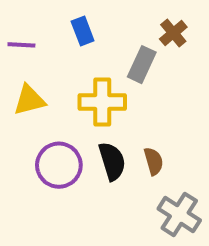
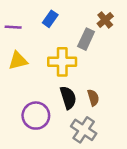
blue rectangle: (83, 31) -> (50, 19), turned 56
purple circle: (59, 165) -> (36, 116), moved
gray cross: (179, 214) -> (84, 130), moved

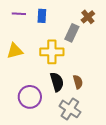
blue rectangle: (50, 19) -> (42, 16), turned -32
purple line: (13, 27) -> (19, 14), moved

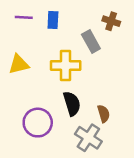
brown cross: (88, 17) -> (111, 21), turned -32
gray rectangle: (72, 33) -> (91, 41), turned -54
brown semicircle: (78, 82) -> (104, 114), moved

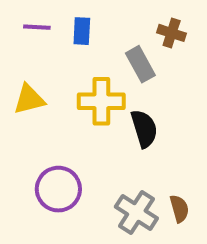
black semicircle: (72, 104) -> (144, 129), moved
brown semicircle: (104, 114) -> (179, 209), moved

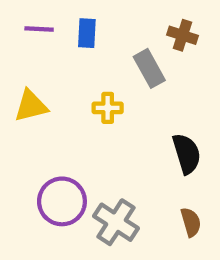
yellow cross: (101, 101) -> (108, 108), size x0.6
black semicircle: (144, 129) -> (187, 154), moved
gray cross: (136, 212) -> (116, 222), moved

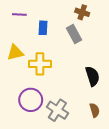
blue rectangle: (87, 33) -> (43, 28), moved
brown cross: (182, 35) -> (82, 12), moved
yellow cross: (108, 108) -> (40, 64), moved, size x1.5

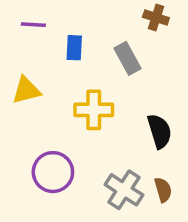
brown cross: (82, 12) -> (156, 18), moved
yellow cross: (40, 64) -> (94, 110), moved
gray cross: (57, 110) -> (124, 190), moved

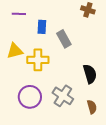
gray rectangle: (128, 58) -> (64, 39), moved
yellow cross: (94, 110) -> (38, 60), moved
gray cross: (124, 190) -> (63, 96), moved

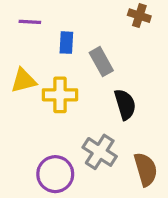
black semicircle: (90, 74) -> (125, 104), moved
purple circle: (30, 97) -> (55, 174), moved
brown semicircle: (92, 107) -> (146, 169), size x1.5

